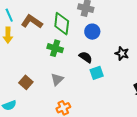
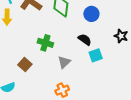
green cross: (55, 48) -> (45, 43), moved
gray triangle: (57, 79) -> (64, 62), moved

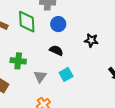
cyan square: (96, 55) -> (66, 74), moved

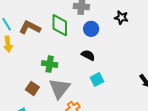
black star: (91, 40) -> (121, 18), moved
gray triangle: (40, 76) -> (59, 88), moved, size x1.6

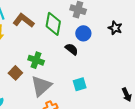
black semicircle: (88, 55) -> (72, 49), moved
brown square: (32, 88) -> (15, 73), moved

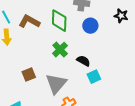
black semicircle: (72, 49) -> (83, 61), moved
green cross: (36, 60) -> (60, 50), moved, turned 35
brown square: (15, 73) -> (29, 74), turned 32

